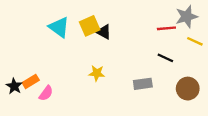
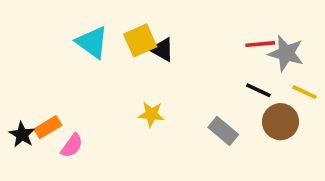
gray star: (187, 17) -> (286, 53), moved, turned 30
yellow line: (195, 41) -> (304, 92), moved
gray rectangle: (143, 84) -> (223, 131), turned 48
brown circle: (188, 89) -> (280, 122), moved

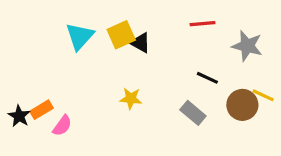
cyan triangle: (92, 42) -> (80, 36), turned 36
red line: (260, 44) -> (203, 24), moved
black line: (258, 90) -> (207, 78), moved
yellow line: (304, 92) -> (263, 95), moved

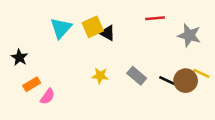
black line: (207, 78) -> (167, 81), moved
gray rectangle: (193, 113) -> (137, 76), moved
black star: (19, 116) -> (19, 57), moved

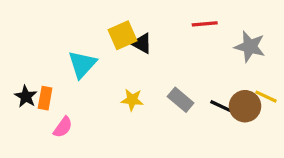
cyan triangle: (61, 28) -> (82, 64), moved
black star: (19, 57) -> (26, 97), moved
orange rectangle: (32, 84) -> (45, 98), moved, turned -49

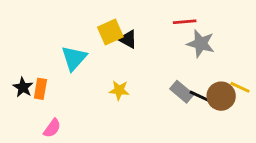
gray star: (250, 47) -> (201, 44), moved
gray rectangle: (181, 100) -> (182, 92), moved
pink semicircle: (63, 127) -> (52, 128), moved

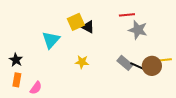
yellow line: (240, 87) -> (165, 60), turned -32
orange rectangle: (40, 89) -> (17, 80), moved

